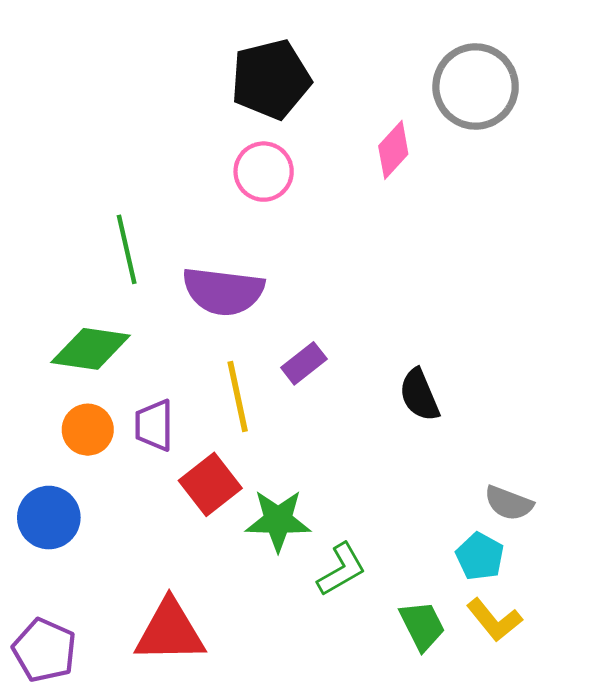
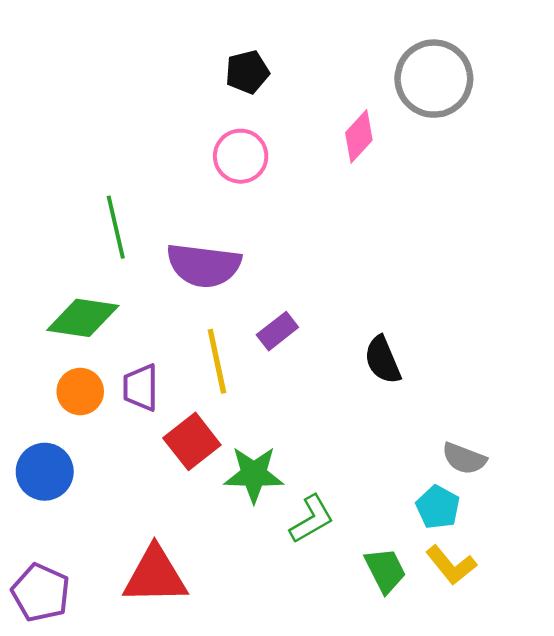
black pentagon: (271, 79) -> (247, 72), size x0.6

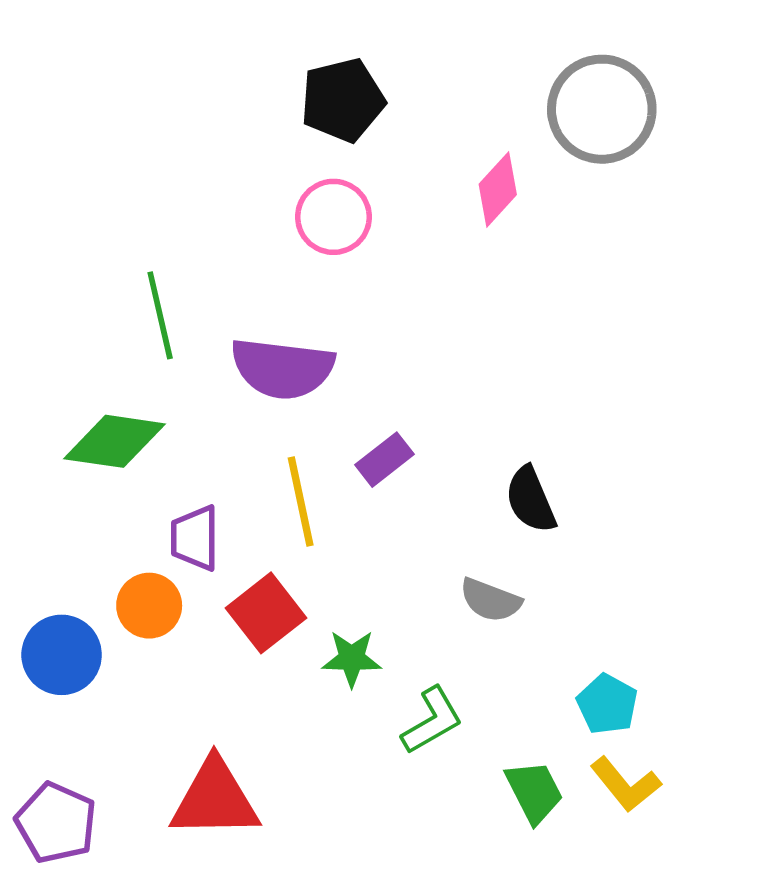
black pentagon: (247, 72) -> (343, 100), size x1.4
orange circle: (80, 392) -> (149, 606), moved
gray semicircle: (464, 459) -> (490, 600), moved
green star: (254, 474) -> (352, 659), size x0.7

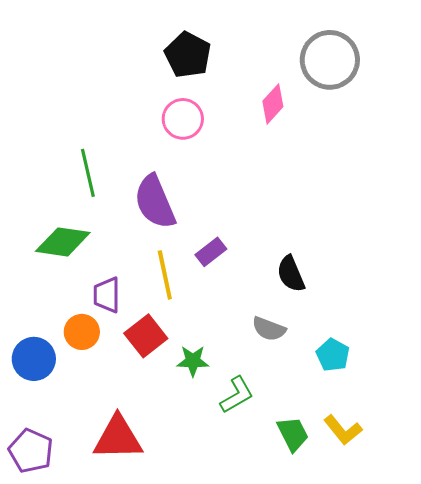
black pentagon: (343, 100) -> (188, 55), turned -30
purple semicircle: (282, 368) -> (155, 202), turned 60
cyan pentagon: (607, 704) -> (333, 355), moved

